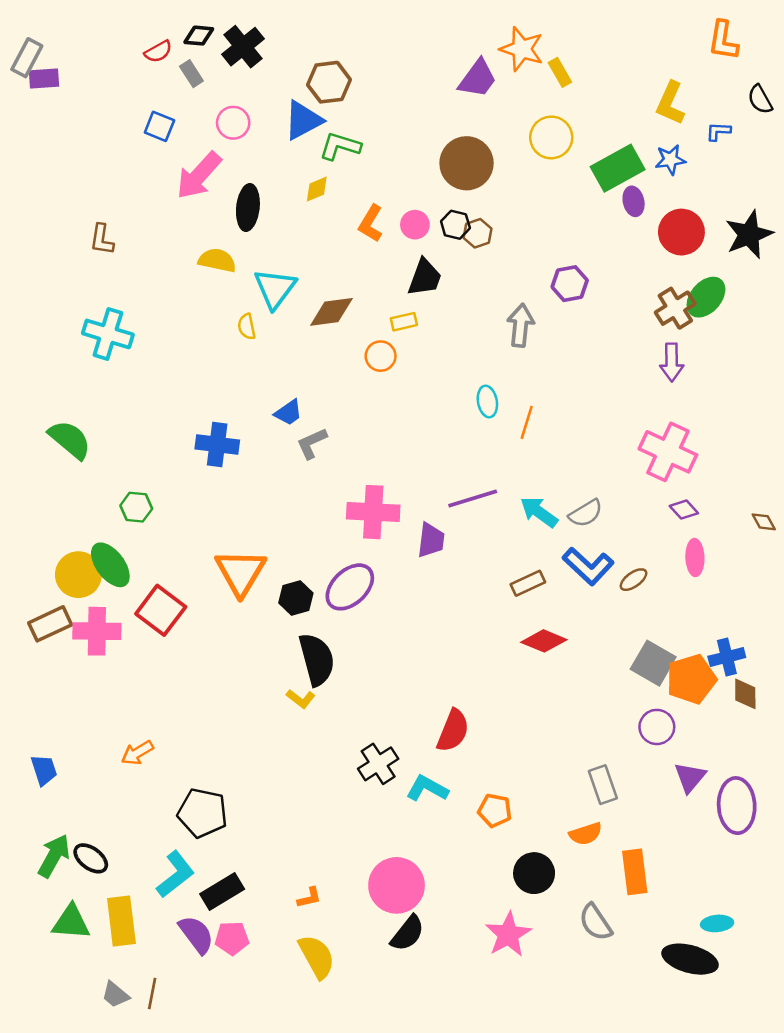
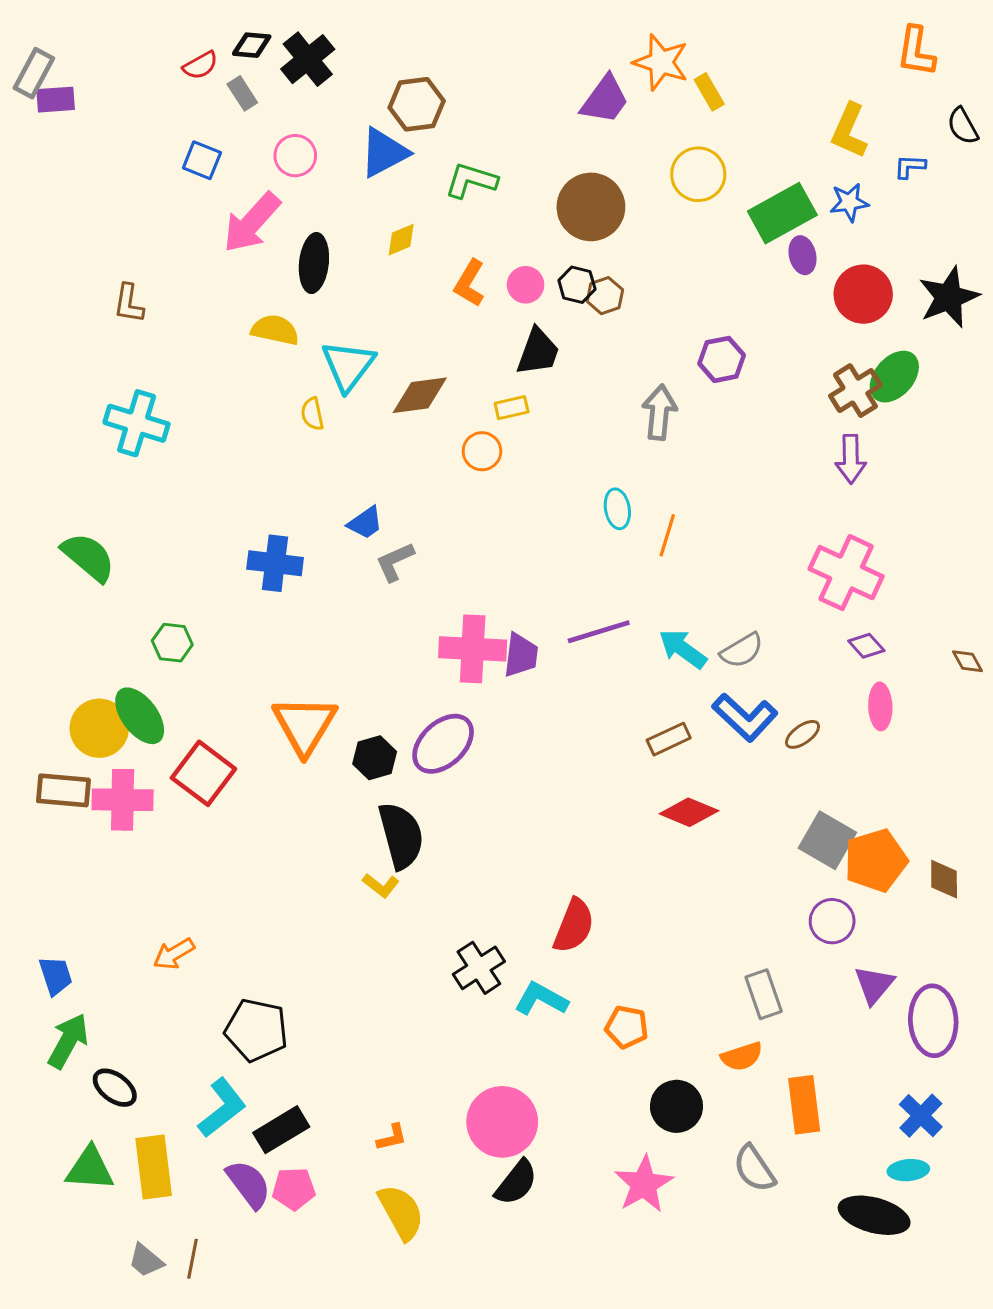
green L-shape: (340, 146) -> (471, 180), moved
purple trapezoid: (431, 540) -> (521, 655), moved
brown rectangle: (50, 624) -> (63, 790), turned 30
blue cross: (727, 657) -> (921, 1116), moved, turned -32
green arrow: (54, 856) -> (68, 1041), moved

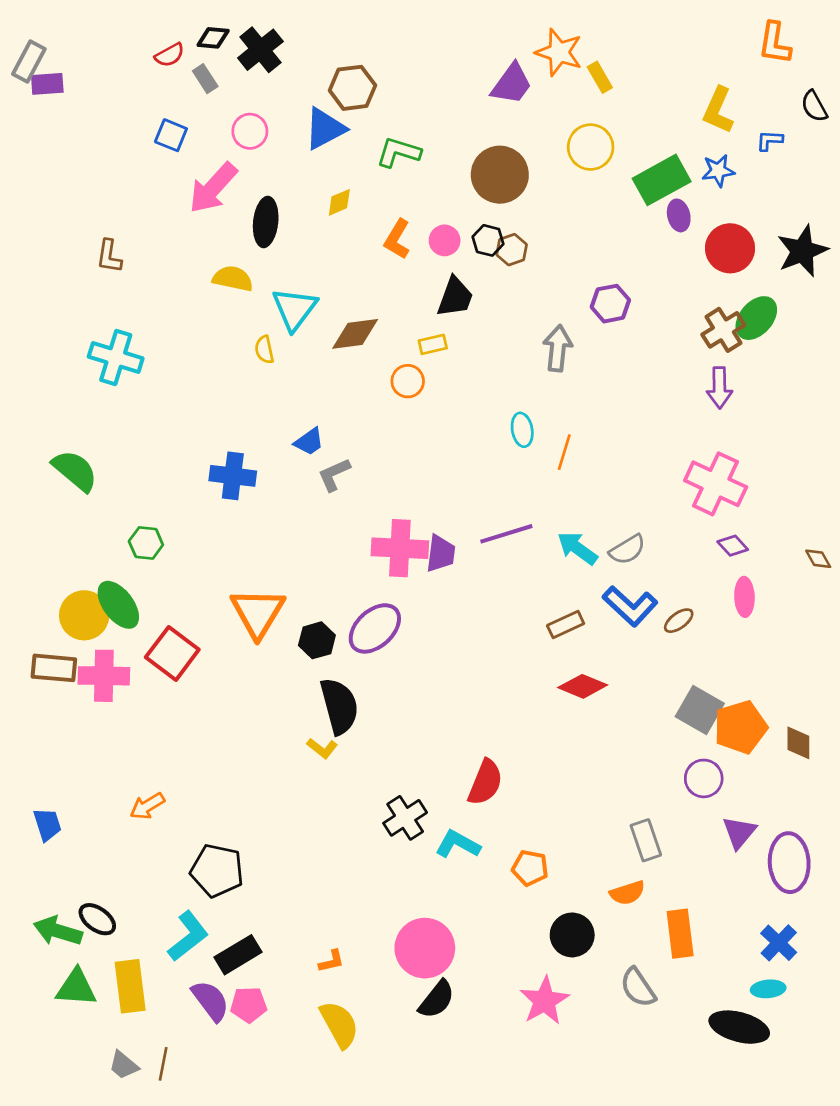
green arrow: (68, 1041) -> (58, 931), moved, turned -102

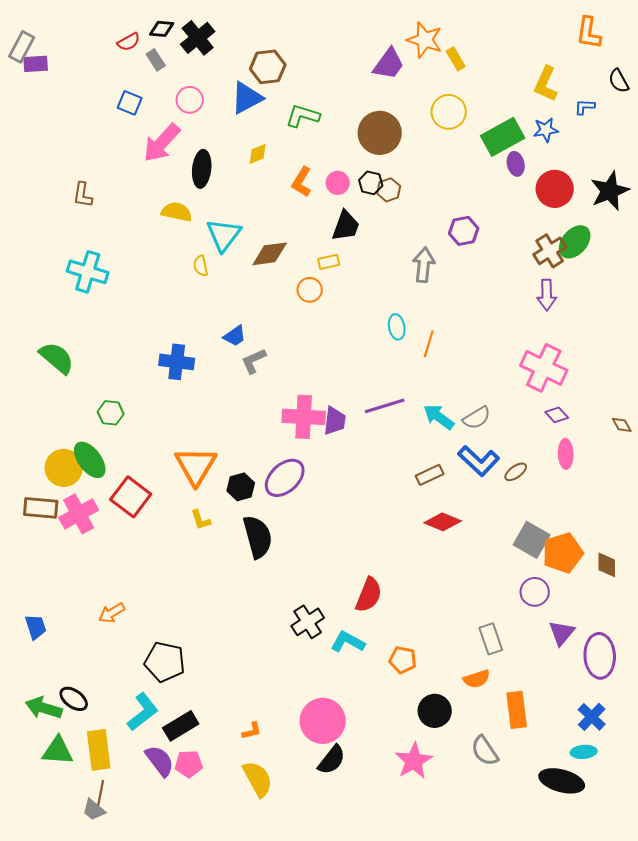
pink cross: (104, 676) -> (79, 514), turned -30
yellow L-shape: (322, 748) -> (201, 520), moved, turned 35
brown line: (163, 1064) -> (101, 793), moved

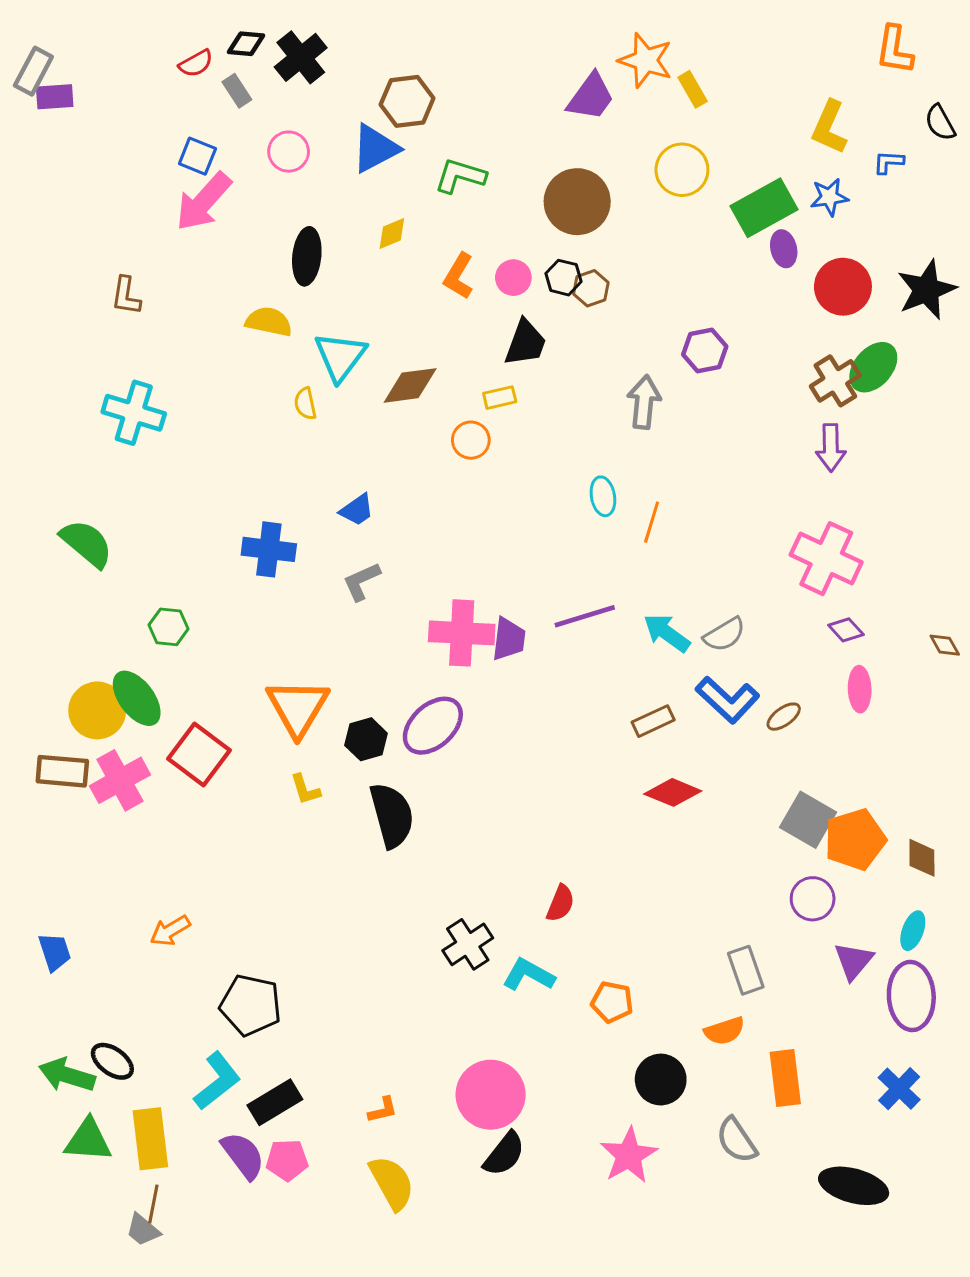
pink arrow: (162, 143) -> (204, 202), moved
gray L-shape: (254, 361) -> (361, 581), moved
red semicircle: (369, 595) -> (560, 903), size x0.7
cyan ellipse: (584, 752) -> (913, 931), moved, turned -65

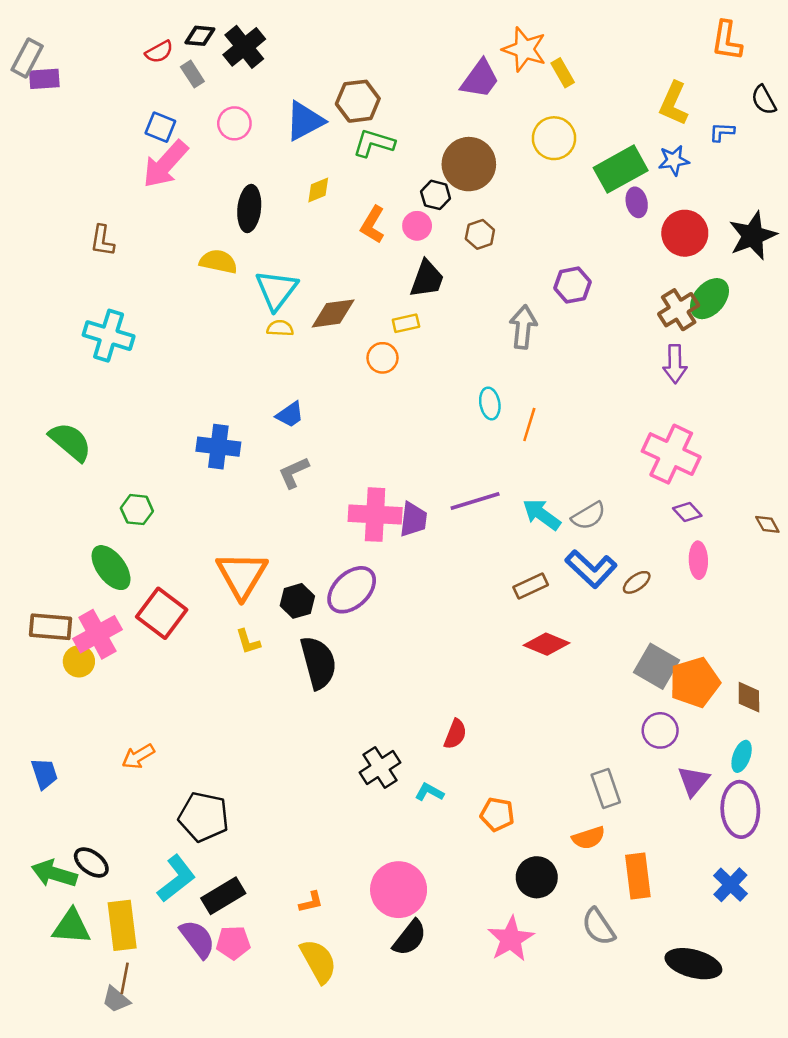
brown hexagon: (407, 101) -> (358, 101), moved
black hexagon: (563, 278) -> (436, 195), moved
yellow semicircle: (305, 404) -> (280, 328), moved, turned 105
yellow circle: (97, 710) -> (79, 661), moved, size x0.7
cyan L-shape: (529, 975) -> (429, 792), size x0.7

